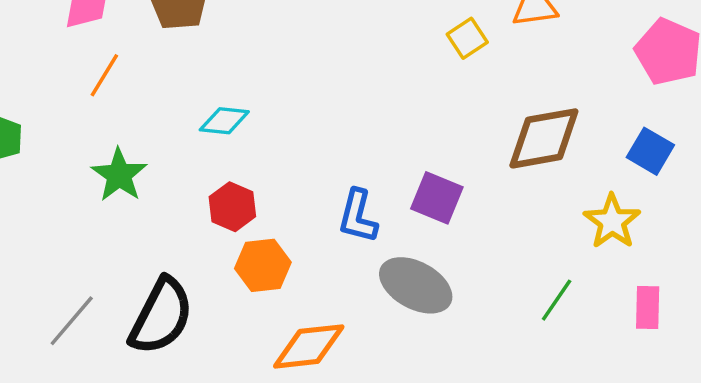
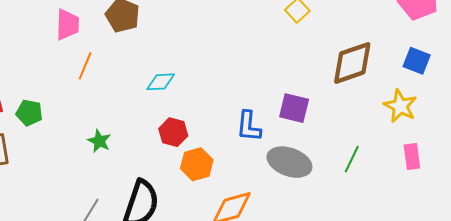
green star: (119, 175) -> (99, 141), moved, size x0.7
green line: (557, 300) -> (352, 159), moved
pink rectangle: (648, 308) -> (412, 157), moved

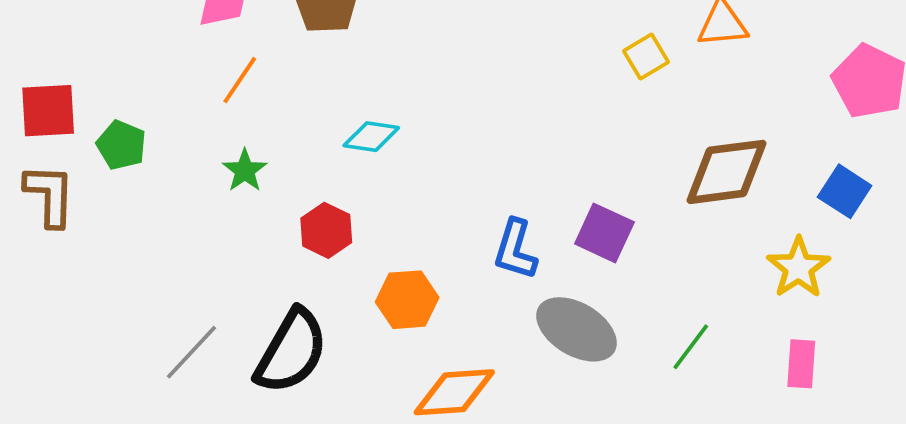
red hexagon: (173, 132) -> (326, 230), moved
green star: (99, 141) -> (245, 171), moved

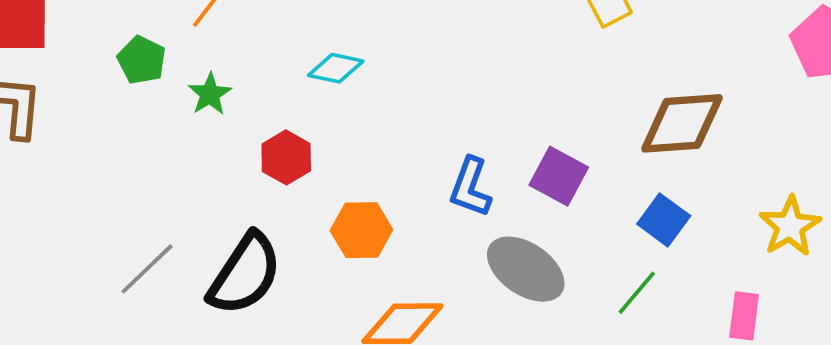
green pentagon: (121, 145) -> (142, 60), moved
blue square: (845, 191) -> (664, 220), moved
yellow star: (798, 268) -> (790, 226), moved

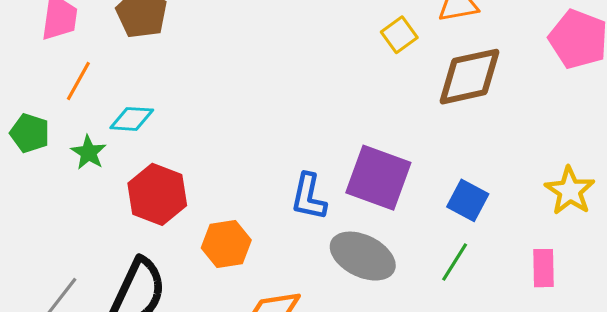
cyan diamond: (336, 68) -> (132, 119), moved
brown diamond: (682, 123) -> (470, 77), moved
red hexagon: (286, 157) -> (157, 194), size x1.4
purple square: (559, 176) -> (378, 178), size x1.4

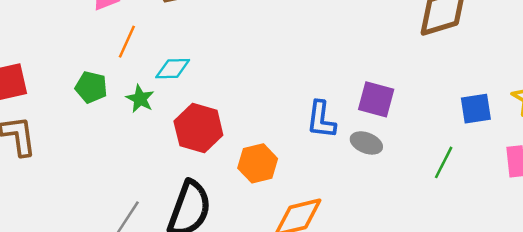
purple square: (378, 178) -> (376, 99), size x0.7
blue square: (468, 200) -> (476, 109), moved, turned -32
gray ellipse: (363, 256) -> (366, 143), moved, size x0.6

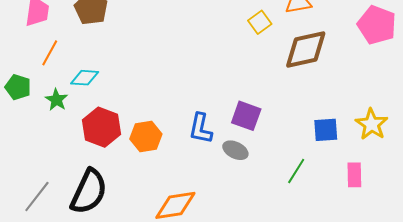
orange hexagon: (258, 163) -> (146, 136), moved

